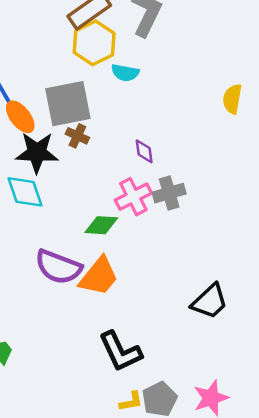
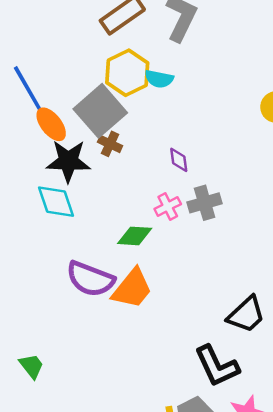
yellow hexagon: (94, 43) -> (127, 73), moved
gray square: (68, 104) -> (100, 111), turned -30
pink cross: (133, 197) -> (168, 207), size x0.7
black L-shape: (120, 351) -> (217, 366), moved

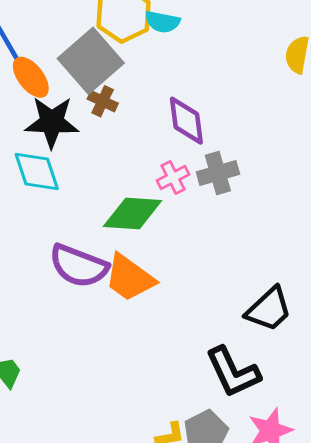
purple diamond: (179, 160) -> (186, 121), size x1.6
green diamond: (135, 236) -> (133, 213), size x1.4
orange trapezoid: (132, 289) -> (130, 278), turned 87

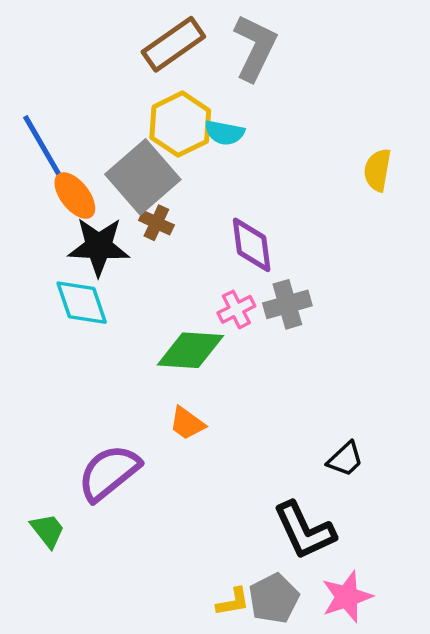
purple semicircle: (79, 266) -> (109, 473), moved, turned 120
orange trapezoid: (130, 278) -> (187, 423), size x0.6
black trapezoid: (269, 309) -> (345, 459), size x0.7

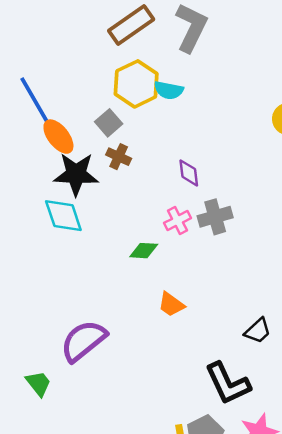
gray square: (143, 177) -> (109, 123), size x0.5
purple diamond: (252, 245) -> (189, 173), size x0.7
green diamond: (190, 350) -> (144, 251), size x0.6
orange trapezoid: (187, 423) -> (171, 304), moved

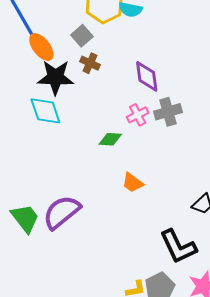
purple diamond: (189, 173) -> (147, 76), size x1.4
green trapezoid: (38, 383) -> (25, 218), moved, size x1.4

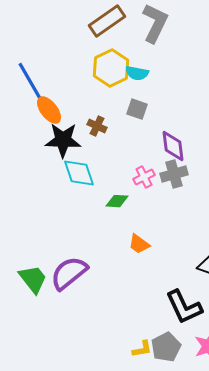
gray square: (82, 36) -> (137, 109), moved, turned -30
purple diamond: (147, 76) -> (173, 146), moved
cyan diamond: (45, 111) -> (79, 173), moved

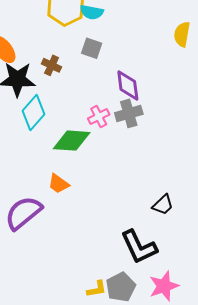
cyan diamond: (79, 173) -> (33, 112), turned 60
green diamond: (117, 201) -> (72, 141), size x1.6
orange trapezoid: (139, 244) -> (59, 184), moved

